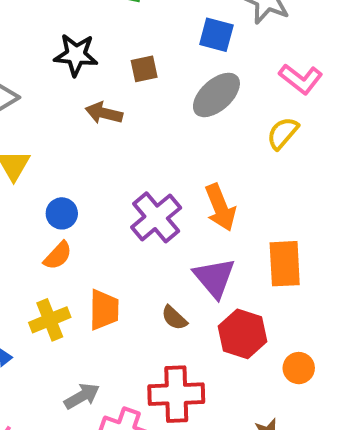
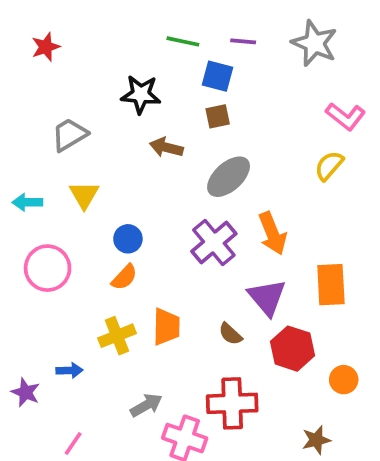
blue square: (216, 35) -> (218, 76), moved
brown square: (144, 69) -> (218, 116), moved
gray ellipse: (216, 95) -> (229, 177), moved

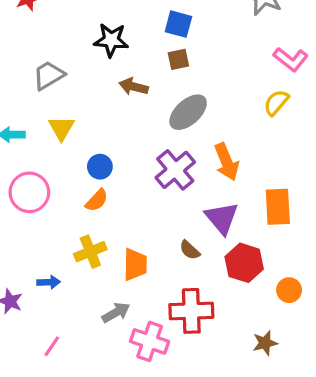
orange trapezoid: (166, 327) -> (135, 264), moved

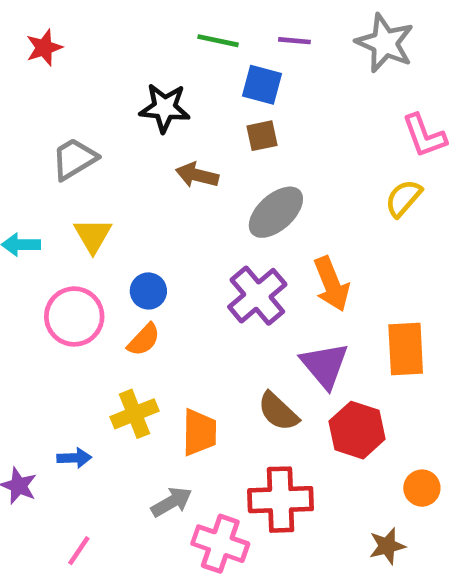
pink L-shape: (291, 59) -> (424, 136), turned 32
pink circle: (29, 192) -> (74, 316), moved
brown semicircle: (190, 250) -> (278, 412), size x1.4
orange circle: (289, 290) -> (422, 488), moved

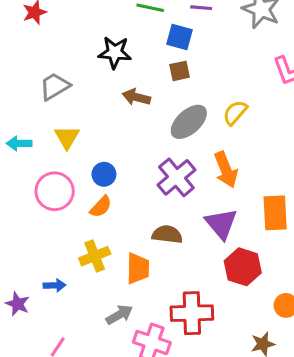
yellow semicircle: (403, 198) -> (235, 113), moved
brown semicircle: (278, 412) -> (167, 234), moved, turned 144

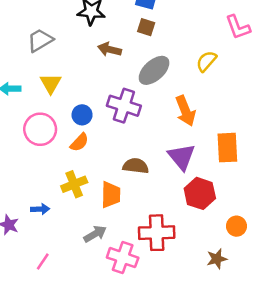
brown square: (180, 71) -> (146, 27), turned 30
yellow semicircle: (235, 113) -> (206, 61), moved
purple cross: (176, 177) -> (124, 106), moved, turned -32

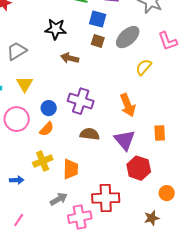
gray ellipse: (154, 70) -> (128, 37), moved
orange rectangle: (227, 148) -> (160, 133), size x0.7
brown semicircle: (136, 166) -> (90, 134), moved
pink cross: (123, 258) -> (80, 217), turned -30

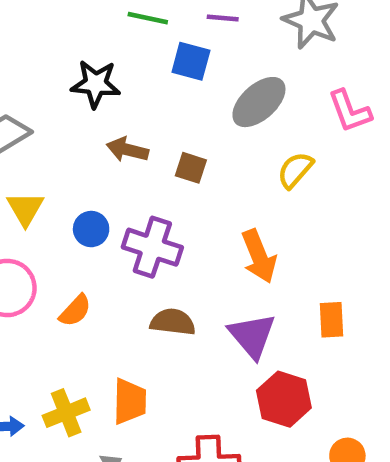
brown square: (98, 41) -> (191, 168), moved
blue circle: (49, 108) -> (91, 229), moved
yellow cross: (43, 161) -> (66, 413), moved

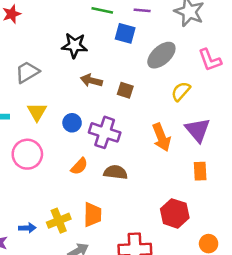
orange semicircle: (75, 311) -> (79, 166), moved
purple triangle: (252, 336) -> (198, 130), moved

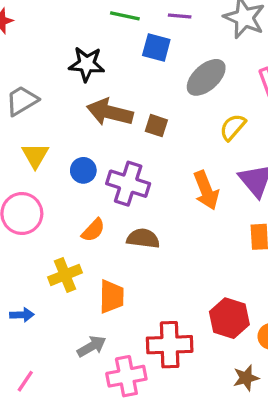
brown arrow: (91, 80) -> (110, 112), size x1.5
red hexagon: (175, 213) -> (229, 318), moved
yellow cross: (59, 221) -> (65, 275), moved

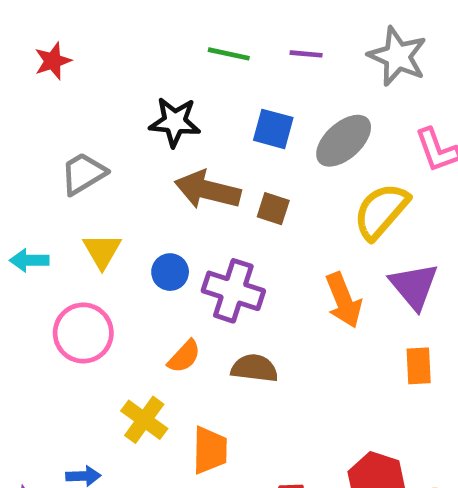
blue square: (156, 48) -> (273, 129), moved
yellow semicircle: (233, 127) -> (381, 211), size x1.5
yellow cross: (65, 275) -> (144, 420), turned -32

